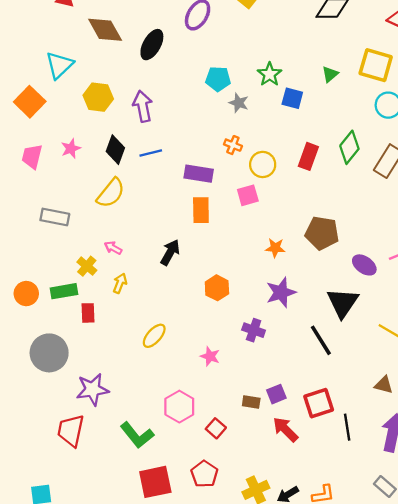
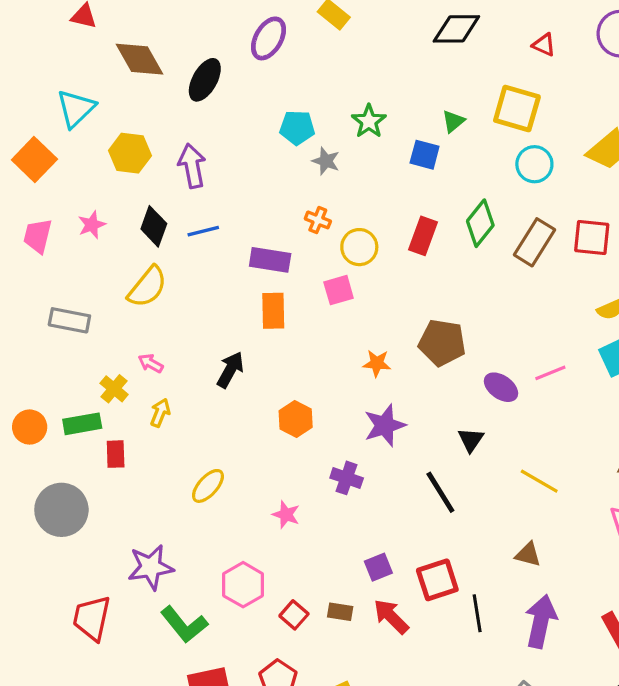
blue square: (292, 98) -> (425, 155), moved
black triangle: (343, 303) -> (471, 440), size x0.6
purple star: (92, 389) -> (151, 567), moved
brown rectangle: (251, 402) -> (340, 612), moved

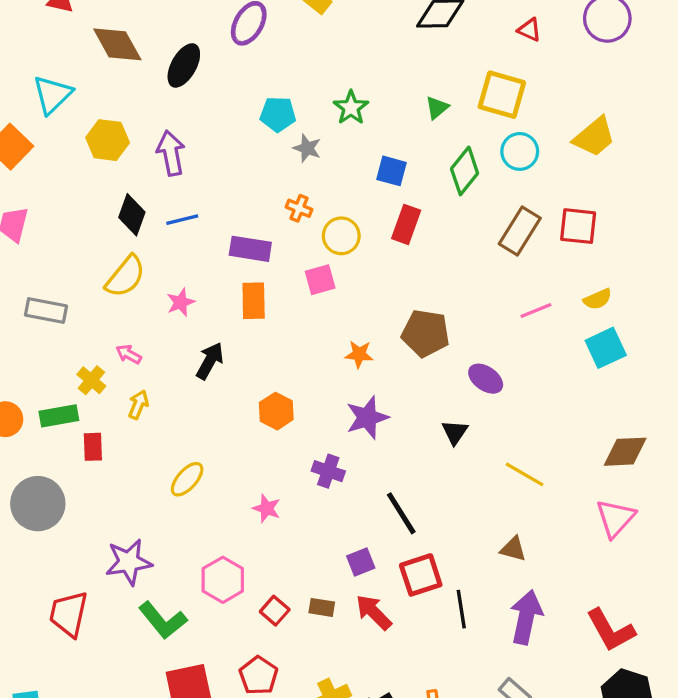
blue square: (425, 155) -> (392, 171), moved
green diamond: (480, 223) -> (465, 171), moved
pink star: (92, 225) -> (181, 302), moved
pink line: (550, 373) -> (536, 310), moved
black line: (440, 492) -> (401, 513), moved

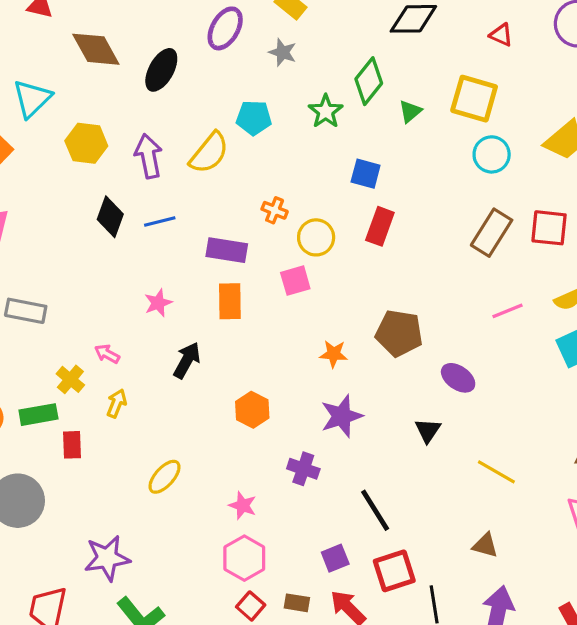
gray star: (307, 148) -> (283, 52), moved
green diamond: (465, 171) -> (369, 81), moved
yellow semicircle: (125, 276) -> (209, 153), moved
pink hexagon: (223, 580) -> (244, 558), moved

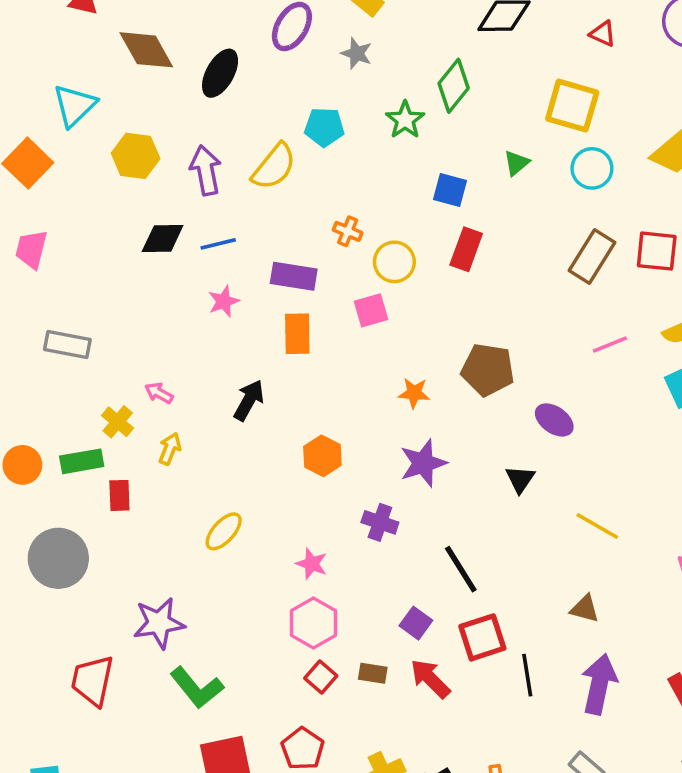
green triangle: (410, 111) -> (517, 163), moved
black diamond: (110, 217) -> (163, 238), turned 69
pink star: (158, 303) -> (224, 301), moved
purple square: (335, 558) -> (416, 623), turned -32

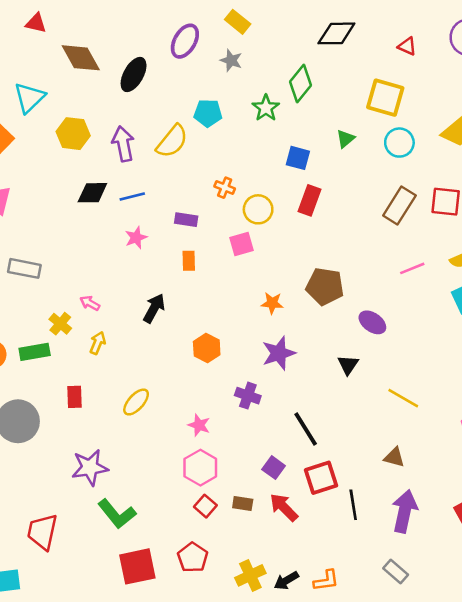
purple rectangle: (294, 276) -> (186, 220), size x0.7
orange rectangle: (297, 334) -> (189, 261), size x0.7
red rectangle: (119, 495) -> (74, 397), moved
red trapezoid: (92, 681) -> (42, 532), moved

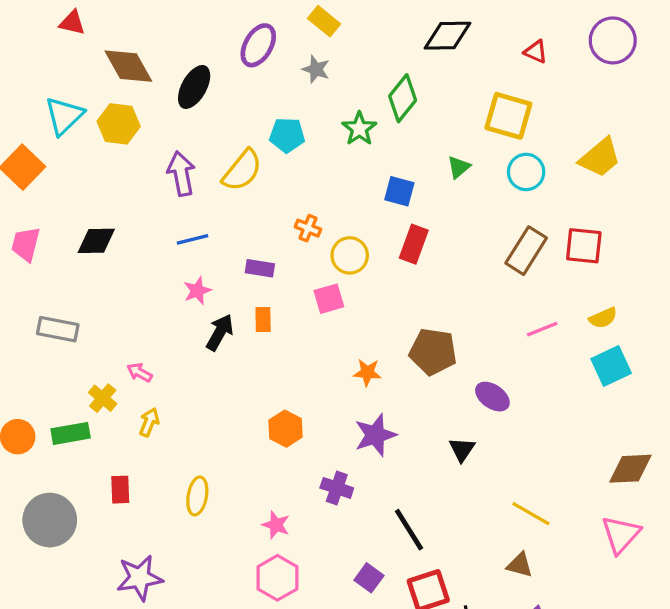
yellow hexagon: (73, 134) -> (119, 124), moved
black diamond: (92, 193) -> (96, 241), moved
black arrow: (154, 308) -> (220, 332), moved
yellow line: (403, 398) -> (531, 514), moved
yellow ellipse: (136, 402) -> (197, 496), turned -32

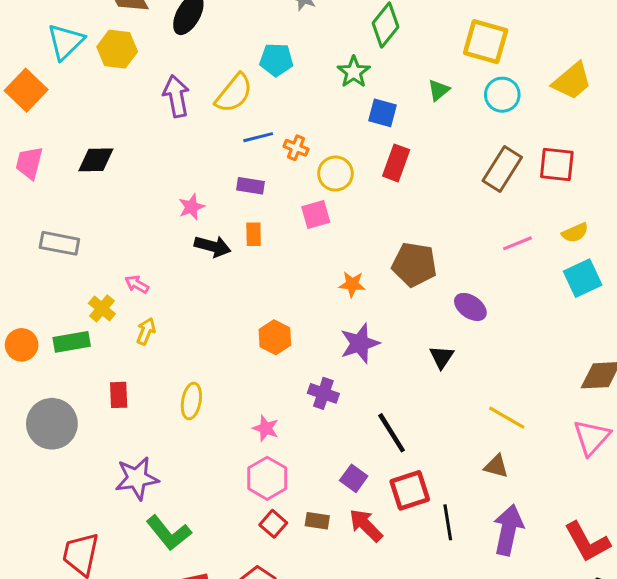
green star: (359, 129) -> (354, 72), moved
blue line: (192, 239) -> (258, 137), moved
black arrow: (220, 332) -> (213, 246), turned 76

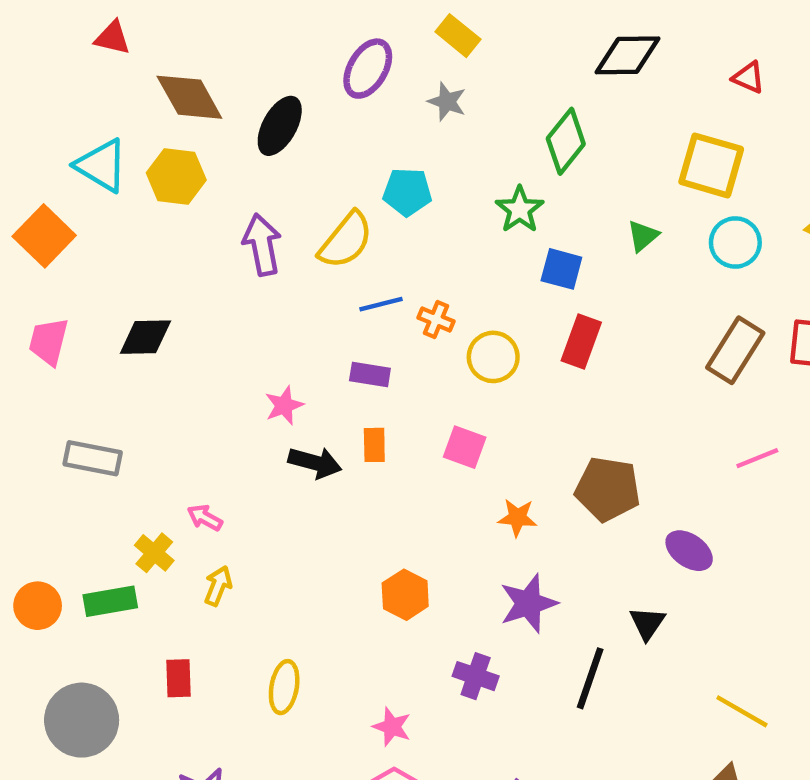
cyan triangle: (66, 42) -> (101, 165), turned -45
pink square: (316, 214) -> (465, 447), moved, turned 36
black line: (392, 433) -> (590, 678), moved, turned 51

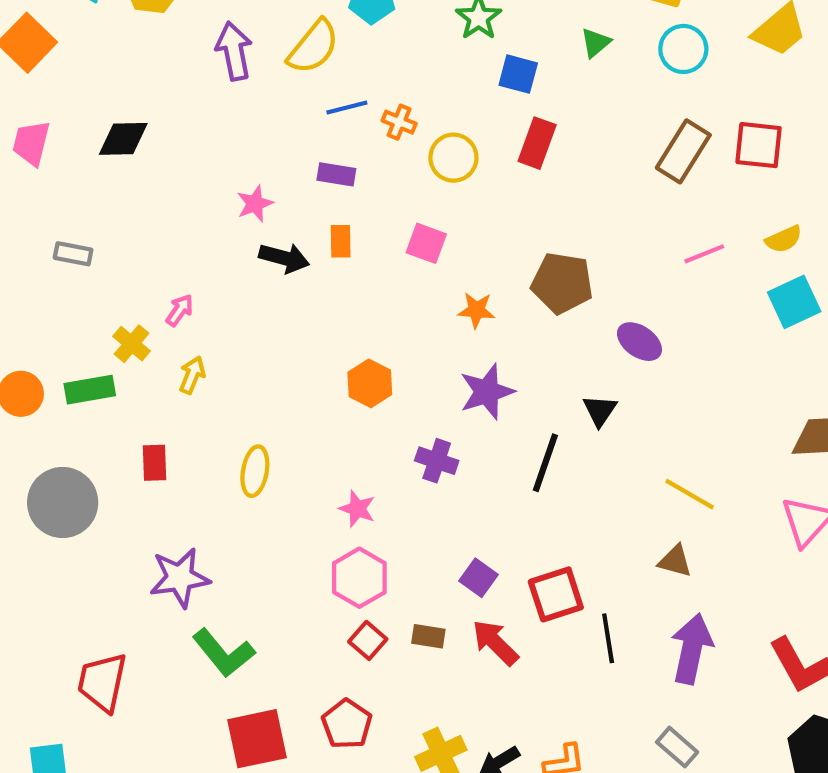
gray rectangle: (93, 458) -> (73, 254), size x0.7
pink arrow: (205, 518) -> (180, 310), turned 96

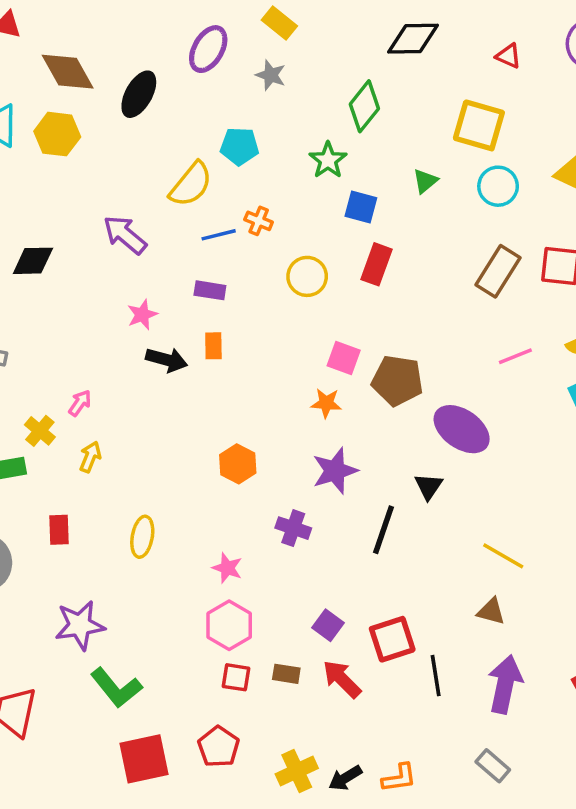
purple arrow: (234, 51) -> (125, 235), moved, turned -39
orange cross: (399, 122) -> (259, 221), moved
pink square: (426, 243) -> (344, 358), moved
purple ellipse: (639, 342) -> (462, 429), size x1.5
red square: (368, 640) -> (236, 677), turned -32

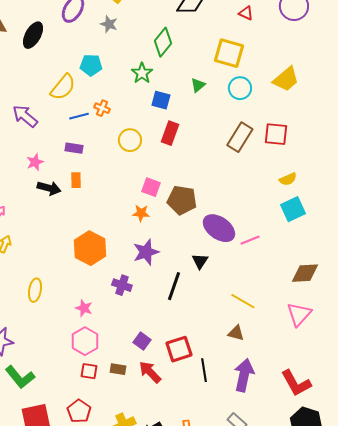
pink line: (515, 356) -> (250, 240), moved
orange hexagon: (238, 464) -> (90, 248), size x1.5

